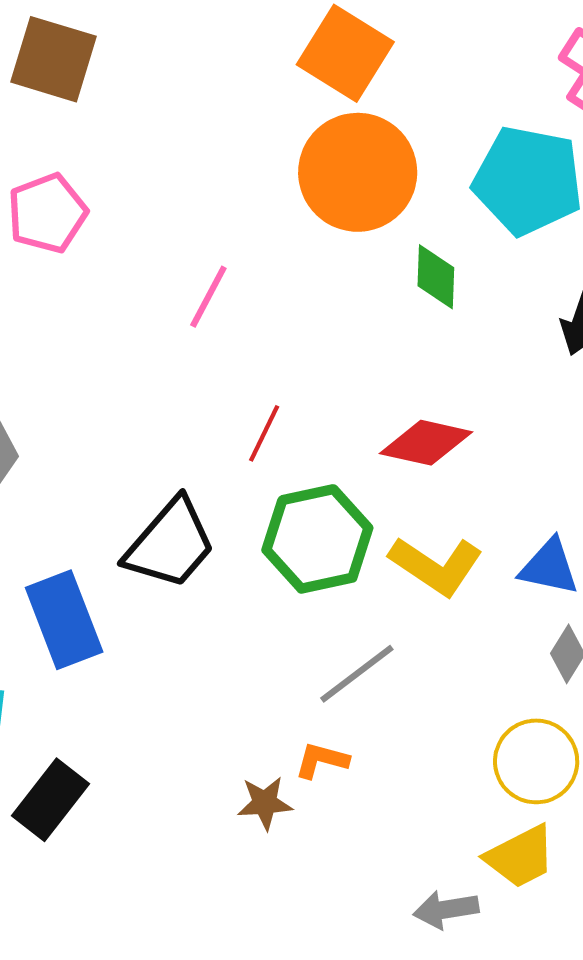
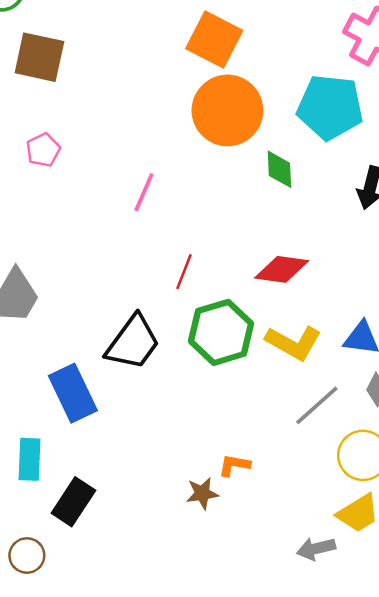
pink pentagon: (47, 213) -> (43, 150), size x0.7
gray line: (357, 674) -> (317, 405), moved

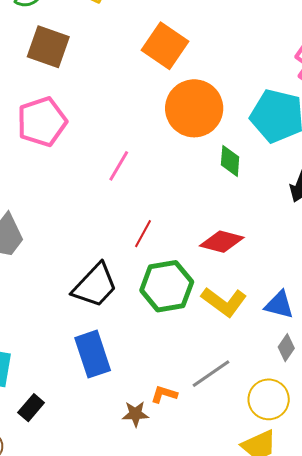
orange square: (214, 40) -> (165, 46), moved
pink pentagon: (43, 150) -> (42, 122), size x1.8
blue rectangle: (73, 393) -> (93, 354), moved
gray line: (317, 405) -> (211, 374), moved
black rectangle: (73, 502) -> (31, 408), size x0.7

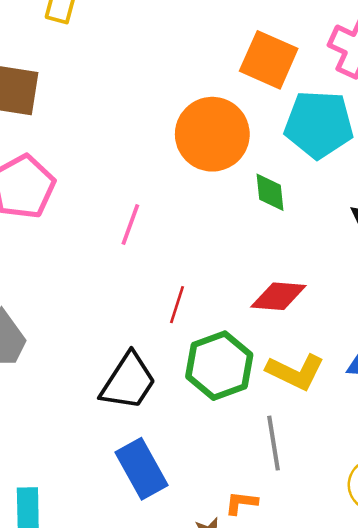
orange square: (165, 46) -> (269, 60), moved
gray line: (211, 374) -> (274, 443), moved, turned -54

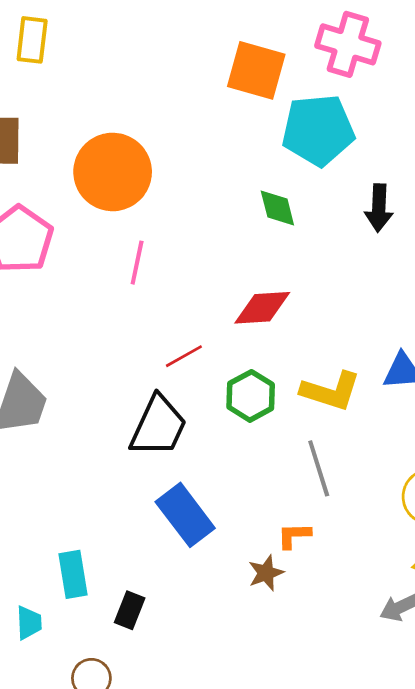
orange circle: (212, 134) -> (113, 172), moved
red diamond: (278, 296) -> (262, 308), moved
red line: (177, 305) -> (184, 356), moved, turned 51
green hexagon: (219, 366) -> (251, 396), size x0.7

